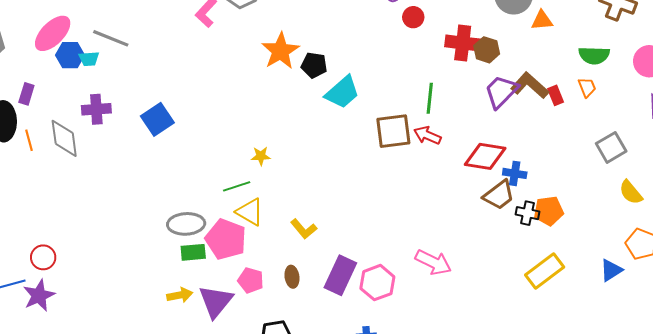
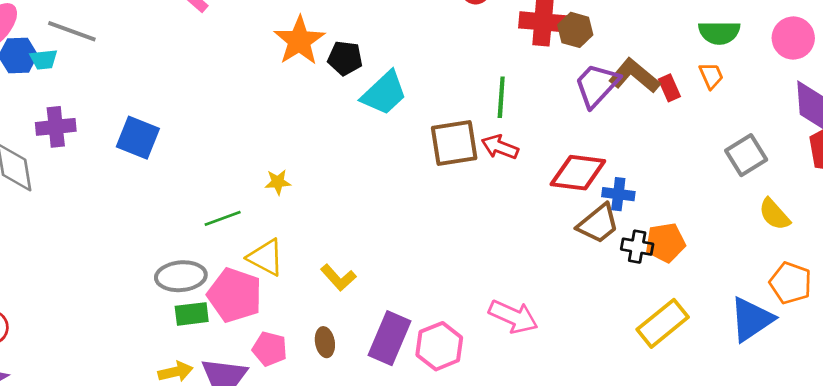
blue square: (157, 119) -> (138, 138), turned -32
green line: (237, 186) -> (223, 218), moved
blue triangle: (611, 270) -> (752, 319), size x1.5

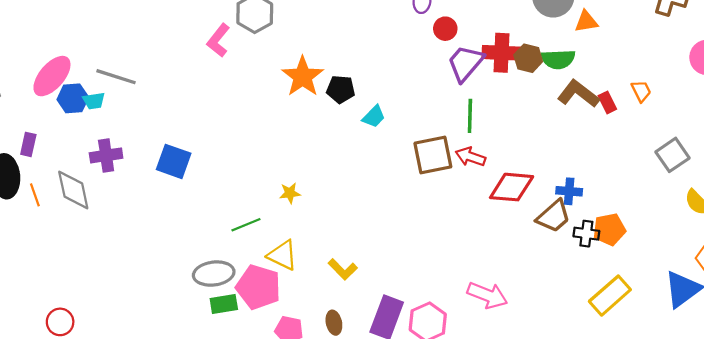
green semicircle: (719, 33) -> (558, 59), moved
purple trapezoid: (597, 85) -> (465, 63), moved
cyan trapezoid: (384, 93) -> (374, 117), size x0.6
red diamond: (578, 173) -> (512, 187), moved

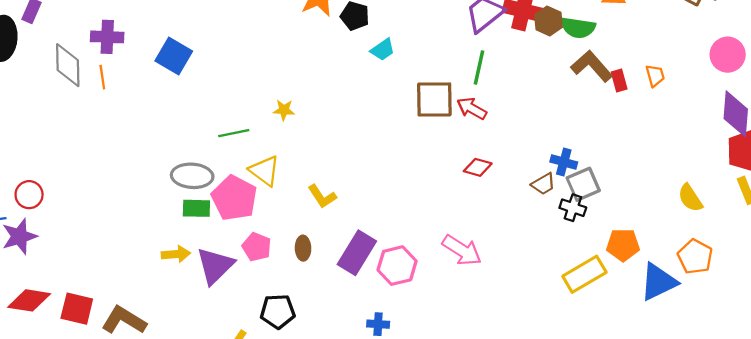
gray square: (672, 155) -> (583, 184), moved
red diamond: (512, 187) -> (478, 167), moved, size x0.6
orange line: (35, 195) -> (102, 77), moved
brown trapezoid: (554, 216) -> (543, 184), size x0.7
orange pentagon: (609, 229) -> (623, 245), moved

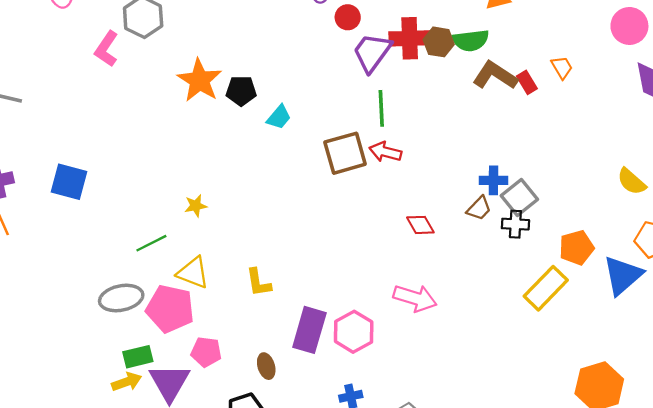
red diamond: (478, 167) -> (420, 225), moved, turned 60
yellow L-shape: (322, 196) -> (258, 283), turned 40
green rectangle: (196, 208) -> (138, 357), moved
brown ellipse: (303, 248) -> (266, 366), moved

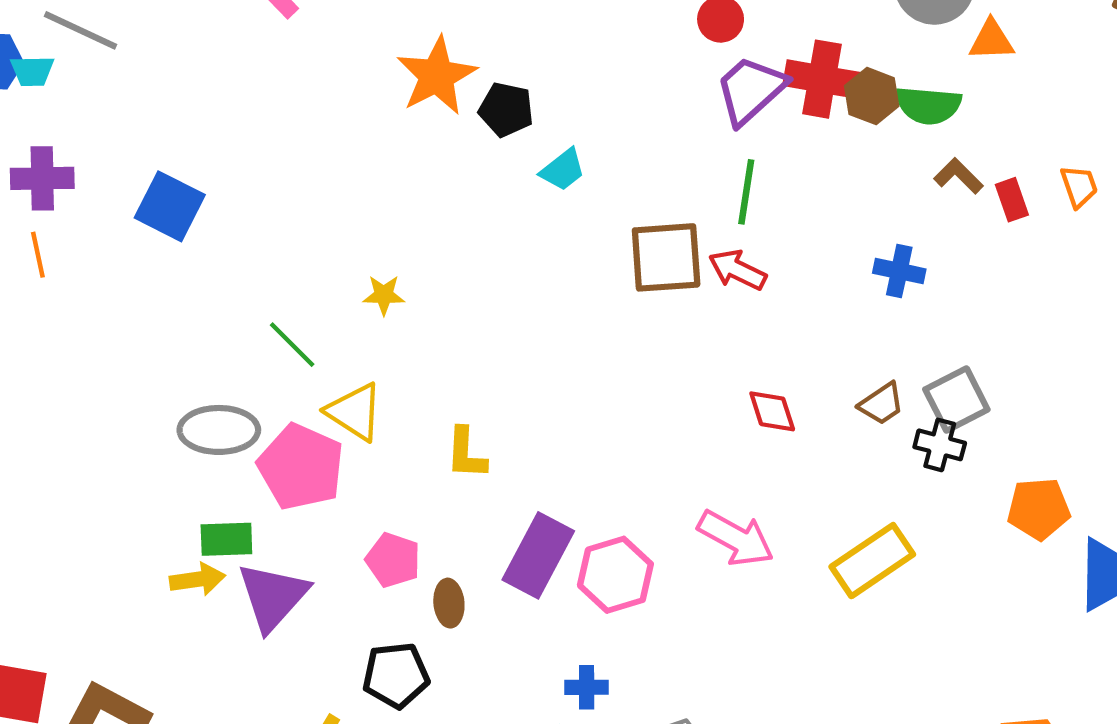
brown L-shape: (495, 76) -> (959, 176), size x0.6
blue cross: (493, 180) -> (899, 271), moved
green line: (151, 243) -> (292, 345), turned 60
yellow rectangle: (546, 288) -> (872, 561), moved
pink pentagon: (206, 352) -> (393, 560), moved

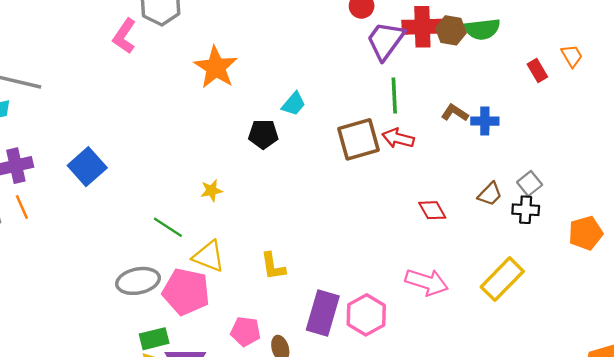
black pentagon: (506, 109) -> (263, 134), moved
brown L-shape: (959, 176) -> (455, 113), moved
blue square: (170, 206) -> (87, 167), turned 33
gray square: (956, 399) -> (530, 184), size x0.7

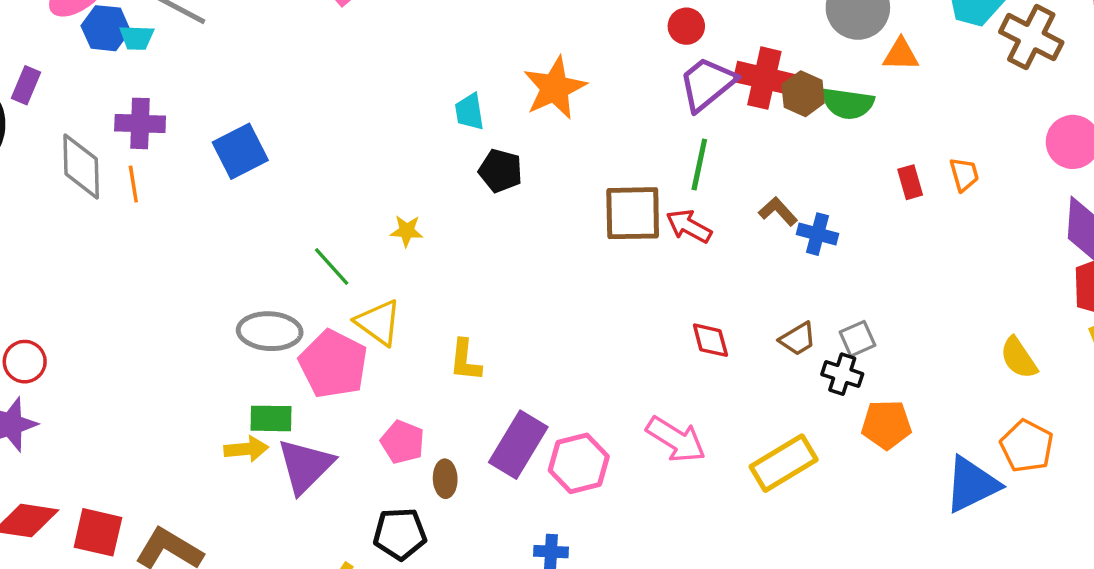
orange star: (216, 67) -> (555, 88), moved
cyan trapezoid: (294, 104) -> (469, 112), moved, turned 116
orange pentagon: (586, 233) -> (886, 425), moved

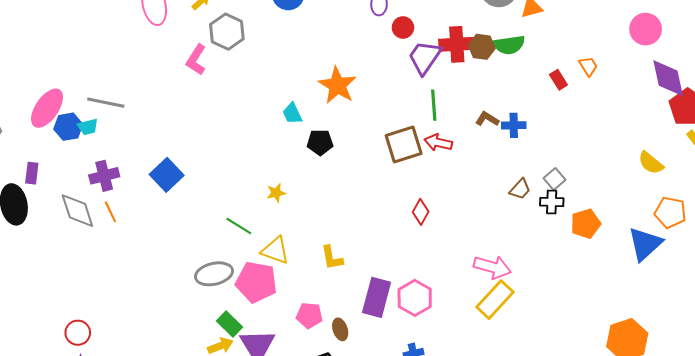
red diamond: (710, 340) -> (421, 212), moved, turned 60
green rectangle: (271, 418) -> (229, 324), turned 60
pink arrow: (676, 439) -> (492, 267), moved
yellow rectangle: (784, 463) -> (495, 300), moved

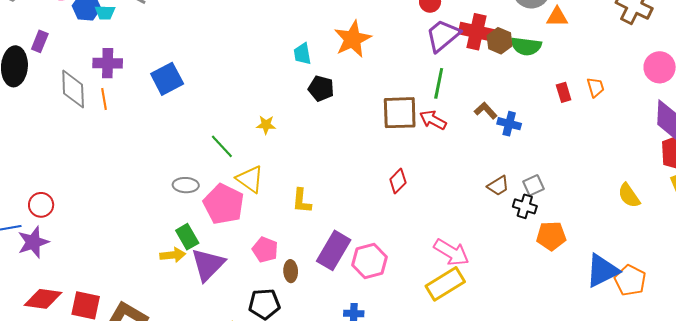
orange pentagon: (670, 212) -> (630, 280), moved
gray ellipse: (214, 274) -> (186, 185), size x0.7

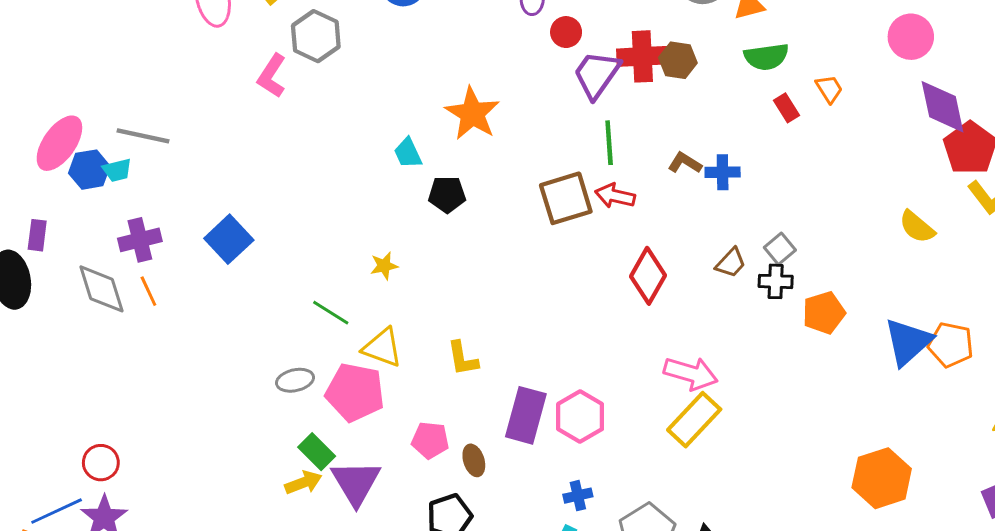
green semicircle: (526, 46) -> (766, 57), moved
red diamond: (398, 181) -> (648, 276), moved, size x1.5

